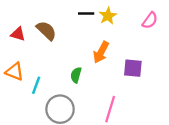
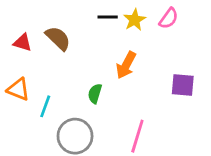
pink semicircle: (150, 20) -> (169, 18), moved
purple square: (133, 68) -> (183, 85), moved

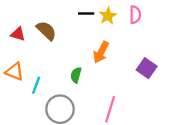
pink semicircle: (169, 18) -> (135, 15), turned -36
purple square: (183, 85) -> (147, 68), turned 30

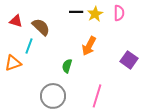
red triangle: (18, 34) -> (16, 21), moved
orange triangle: (14, 72) -> (13, 63), turned -42
cyan line: (36, 85) -> (29, 46), moved

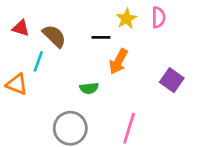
black line: (76, 12) -> (101, 37), moved
orange triangle: (13, 63) -> (17, 84), turned 42
green semicircle: (67, 66) -> (89, 88), turned -112

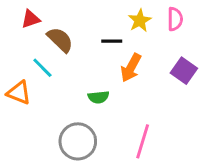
red triangle: (21, 28) -> (31, 19), moved, turned -36
cyan line: (38, 61) -> (42, 68), turned -65
purple square: (172, 80) -> (184, 71), moved

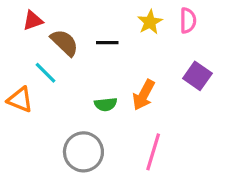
black line: (112, 41) -> (107, 43), moved
orange arrow: (131, 68) -> (144, 95), moved

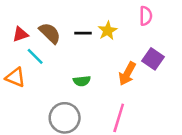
red triangle: (33, 20) -> (20, 34), moved
yellow star: (150, 22) -> (108, 31), moved
orange arrow: (144, 95) -> (127, 74), moved

